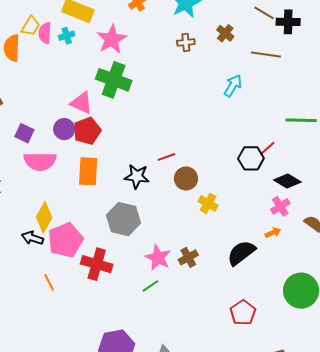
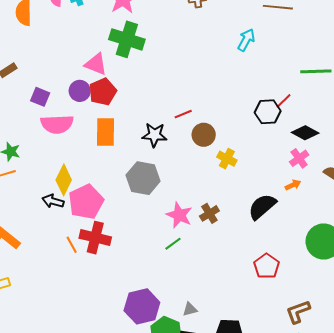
red cross: (97, 264) -> (95, 238), moved

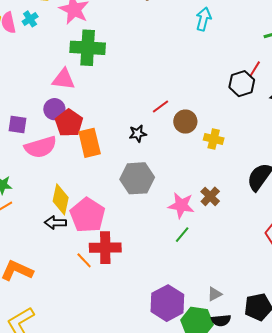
red pentagon: (103, 92) -> (69, 123), moved
black star: (154, 135) -> (138, 134), size x0.7

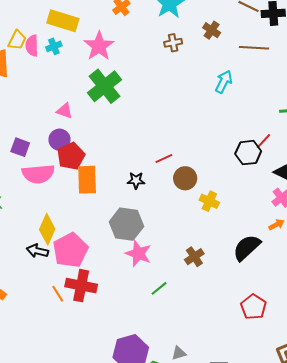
green cross: (88, 48) -> (104, 86), turned 36
pink triangle: (64, 79) -> (65, 111), moved, size x0.7
pink star: (181, 205) -> (138, 254), moved

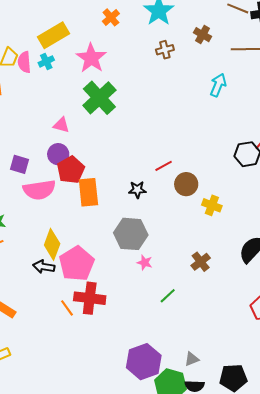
yellow rectangle: (63, 21) -> (53, 35), turned -44
pink star: (138, 254) -> (145, 262), size x0.6

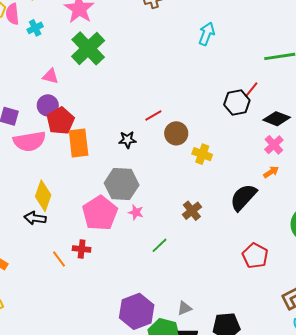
cyan cross: (46, 61) -> (35, 28), moved
pink pentagon: (77, 264) -> (100, 213), moved
red cross: (90, 298) -> (82, 249), size x0.6

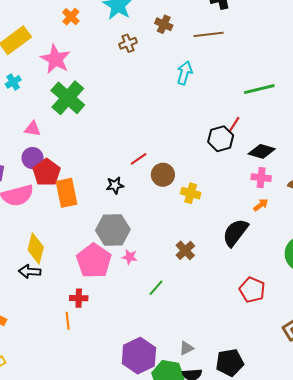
pink cross: (274, 145) -> (261, 178), turned -36
orange line: (59, 259) -> (68, 321), moved, turned 36

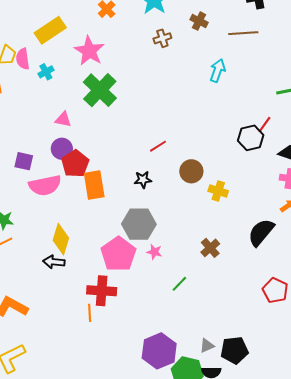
red line: (139, 159) -> (158, 146), moved
red cross: (79, 298) -> (102, 291), size x1.6
black pentagon: (230, 362) -> (234, 350), moved

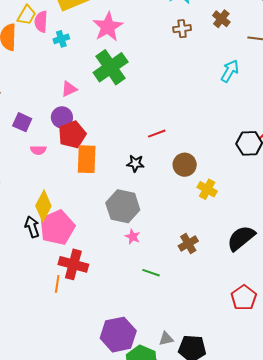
pink triangle: (63, 119) -> (69, 89), turned -48
pink semicircle: (45, 185) -> (38, 150), size x0.5
pink pentagon: (118, 254) -> (57, 227), moved
black arrow: (54, 262) -> (32, 227), turned 55
green line: (179, 284) -> (151, 273), turned 54

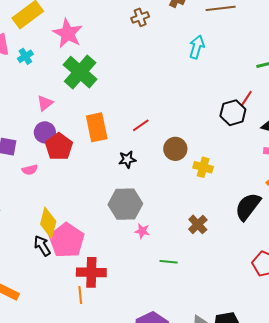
orange rectangle: (87, 159) -> (97, 127), moved

